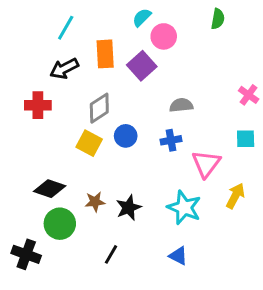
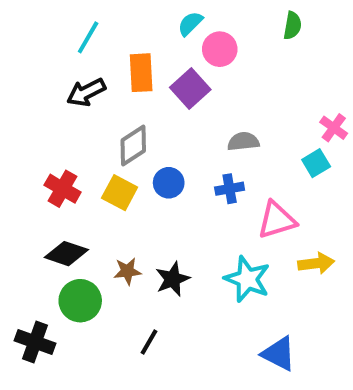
red cross: (38, 105) -> (63, 189), moved, turned 30
cyan square: (246, 139) -> (316, 163), moved, turned -30
pink triangle: (206, 164) -> (277, 220), turned 36
yellow arrow: (235, 196) -> (316, 263), turned 55
blue triangle: (178, 256) -> (279, 354), moved, size x1.4

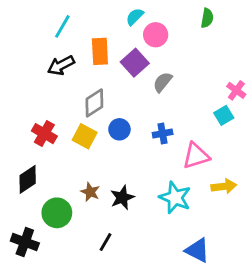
gray semicircle: (243, 142) -> (163, 82), moved, turned -45
black diamond: (66, 254) -> (28, 179), moved, turned -52
brown star: (127, 271) -> (90, 192), turned 30

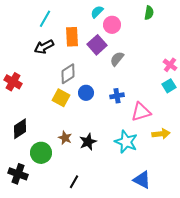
cyan square: (224, 115) -> (169, 86), moved
red cross: (44, 134) -> (13, 82), moved
black line: (106, 242) -> (74, 182), moved

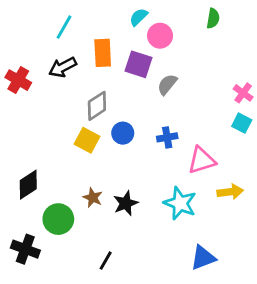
purple square: (97, 45) -> (139, 64), turned -30
red cross: (13, 82) -> (18, 80), moved
cyan square: (169, 86) -> (242, 123), turned -32
blue triangle: (142, 180) -> (203, 258), turned -48

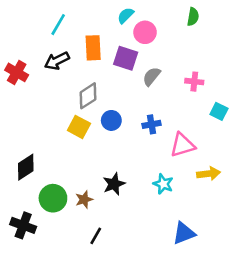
pink cross: (243, 93) -> (194, 82), moved, turned -30
brown star: (93, 198) -> (84, 200), moved, turned 30
cyan star: (180, 203) -> (163, 184), size x0.7

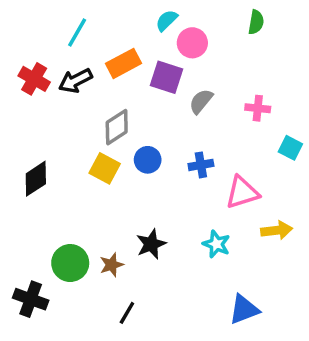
orange rectangle: (93, 48) -> (124, 63), turned 65
red cross: (17, 72) -> (34, 79), moved
black diamond: (26, 167) -> (36, 179), moved

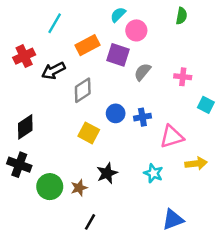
red cross: (34, 79) -> (24, 56), turned 35
black arrow: (75, 81) -> (53, 71), moved
blue circle: (148, 160) -> (116, 113), moved
yellow square: (105, 168) -> (89, 133), moved
black cross: (31, 299) -> (19, 165), moved

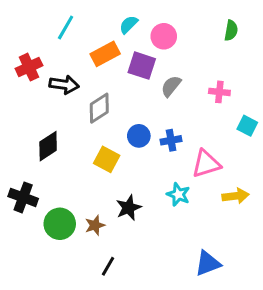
cyan semicircle: (118, 15) -> (129, 25), moved
green semicircle: (181, 16) -> (231, 30), moved
black arrow: (53, 71) -> (64, 85), turned -145
black diamond: (25, 127) -> (48, 146), moved
cyan star: (153, 173) -> (178, 194), moved

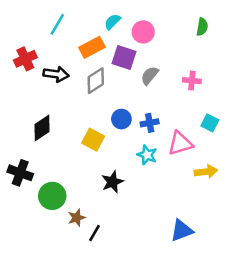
gray diamond: (99, 108) -> (96, 81), moved
cyan square: (247, 126) -> (210, 123), moved
cyan star: (178, 194) -> (147, 155), moved
brown star: (95, 225) -> (77, 218), moved

